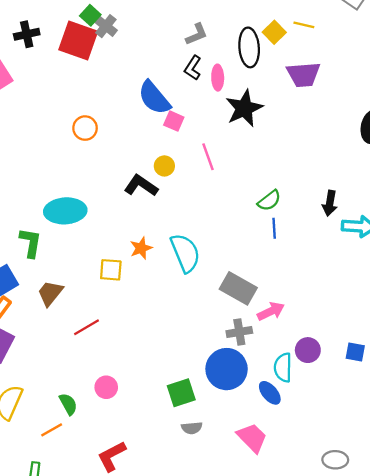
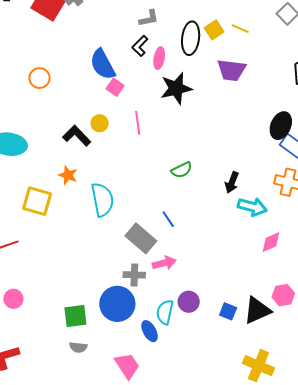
blue line: (274, 228) -> (168, 219), moved, turned -42
orange star: (141, 248) -> (68, 175), moved, turned 30
yellow square: (111, 270) -> (37, 201), size x1.4

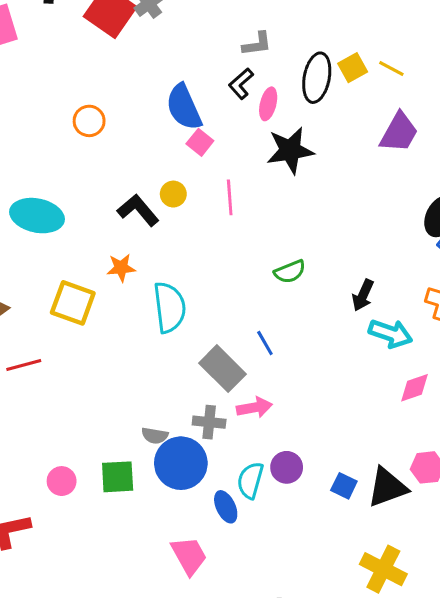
purple trapezoid: (231, 70) -> (399, 132), moved, turned -72
orange star: (68, 175) -> (121, 268), turned -30
pink circle: (13, 299) -> (62, 481), moved
gray semicircle: (78, 347) -> (155, 436), moved

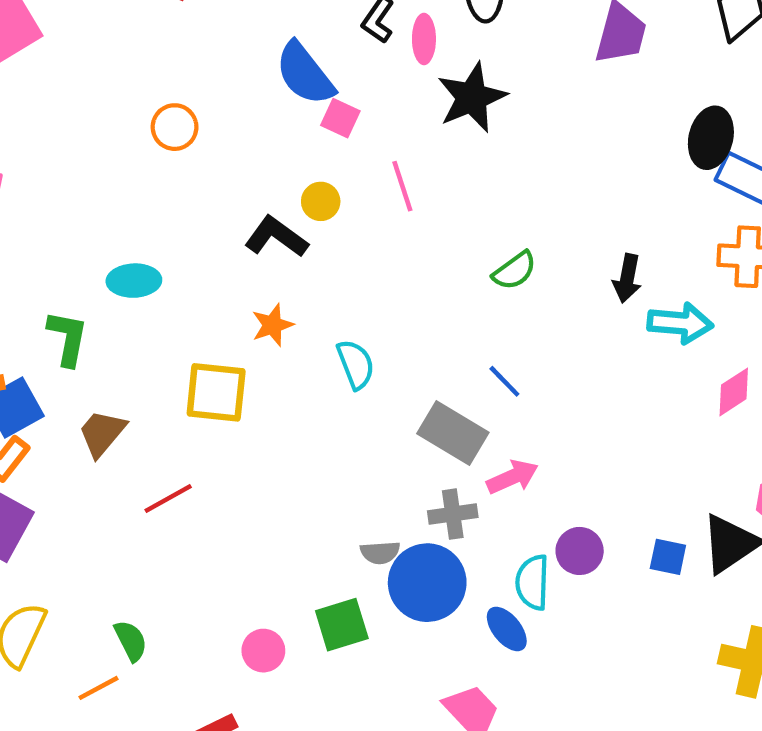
cyan ellipse: (37, 216) -> (134, 281), size x0.7
cyan semicircle: (170, 307) -> (356, 364), size x0.7

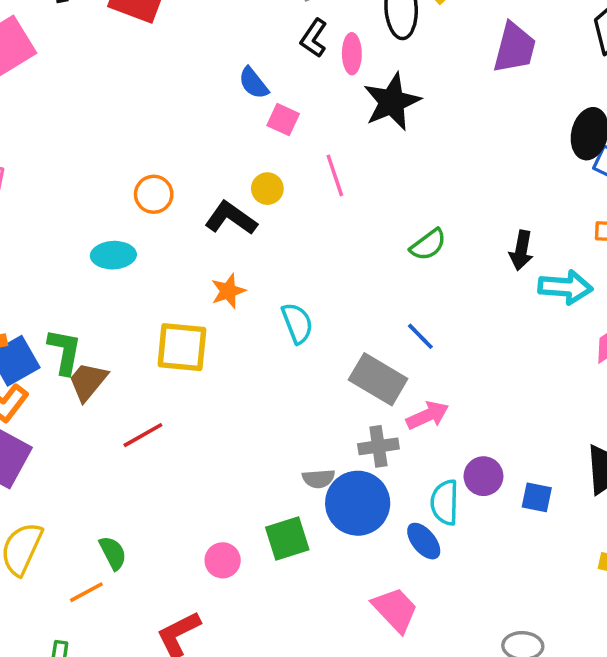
blue semicircle: (305, 74) -> (254, 83), size x0.6
orange circle: (175, 127) -> (154, 194), moved
green L-shape: (68, 338) -> (64, 351), moved
blue square: (668, 557) -> (537, 497), moved

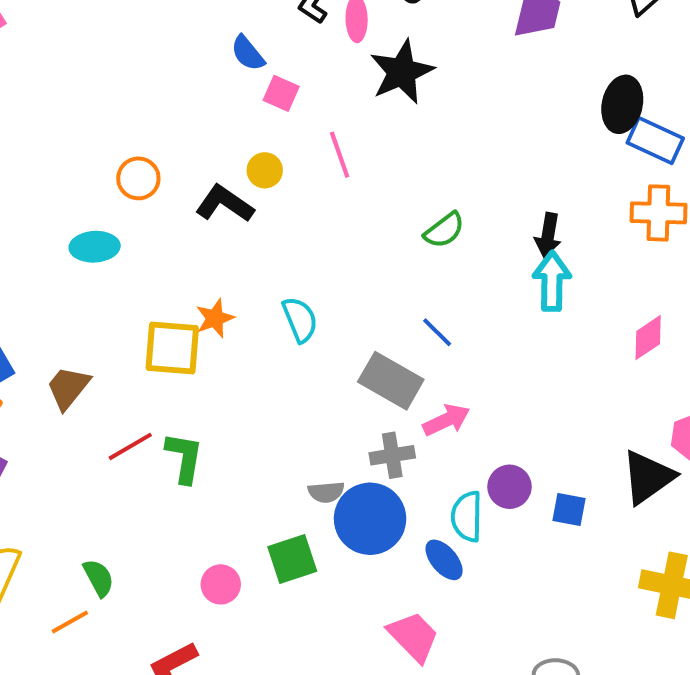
cyan arrow: (565, 287) -> (552, 281), moved, turned -93
orange star: (228, 291) -> (215, 318), moved
green L-shape: (64, 351) -> (184, 458), moved

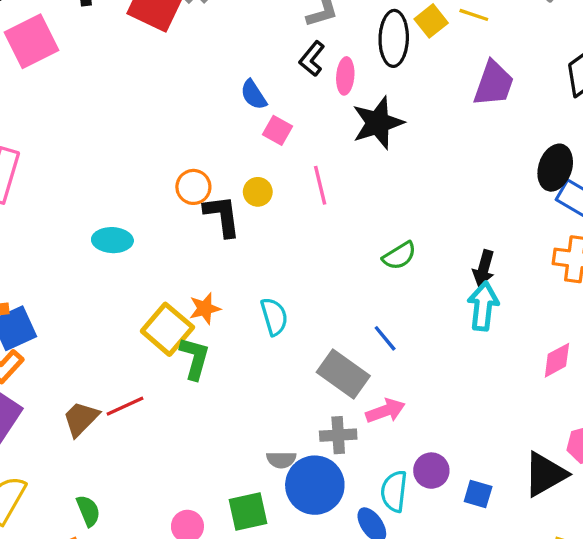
orange circle: (138, 178) -> (193, 187), moved
black L-shape: (225, 204) -> (222, 216), turned 42
yellow square: (172, 348) -> (167, 329), turned 30
brown trapezoid: (68, 388) -> (81, 419), moved
green L-shape: (184, 458) -> (195, 358), moved

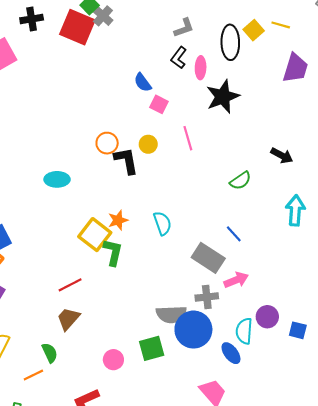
black arrow: (484, 268) -> (282, 155), moved, turned -75
brown trapezoid: (81, 419) -> (68, 319), moved
gray semicircle: (281, 460) -> (171, 314), size x1.6

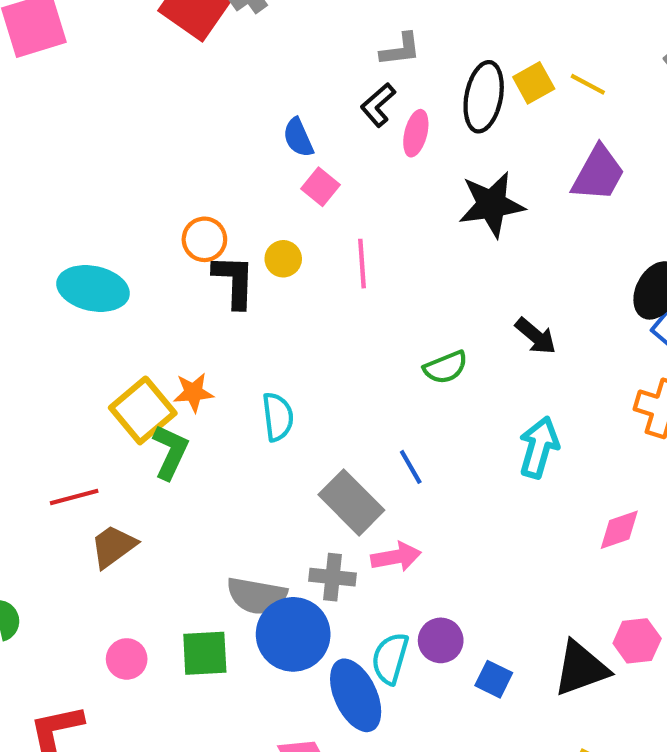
black star: (223, 97) -> (492, 204), moved
cyan ellipse: (57, 179) -> (93, 288), size x1.4
brown trapezoid: (68, 319) -> (113, 546), moved
blue ellipse: (231, 353) -> (356, 695), size x1.6

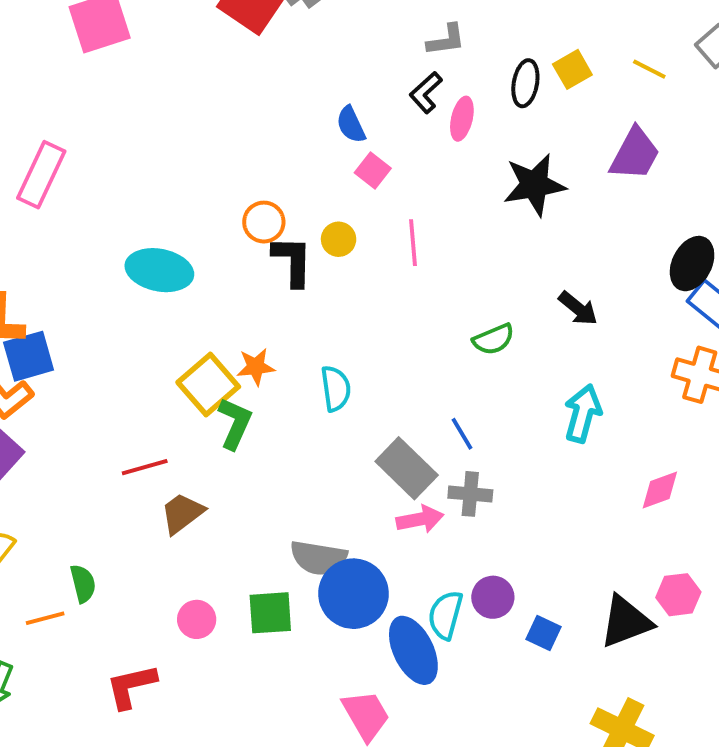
yellow line: (588, 84) -> (649, 69), moved
black ellipse: (484, 97) -> (525, 83), size x0.7
pink arrow: (396, 557) -> (420, 519), moved
gray cross: (333, 577) -> (470, 494), moved

